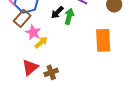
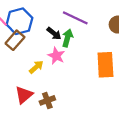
black arrow: (57, 12) -> (54, 33), turned -96
pink star: (33, 32) -> (56, 56), moved

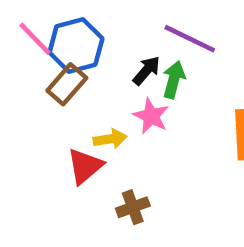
black arrow: (54, 33) -> (146, 71), turned -88
yellow arrow: (36, 67) -> (110, 139), turned 32
red triangle: (24, 95) -> (85, 166), moved

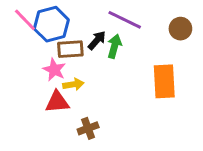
brown rectangle: (67, 84) -> (70, 49), moved, turned 45
pink star: (151, 116) -> (54, 70), moved
red triangle: (85, 166) -> (57, 102), turned 35

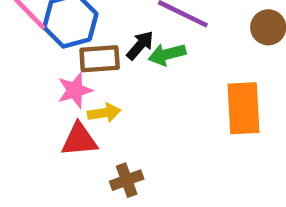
green arrow: (114, 46) -> (167, 54), turned -120
pink star: (54, 70) -> (75, 90), turned 30

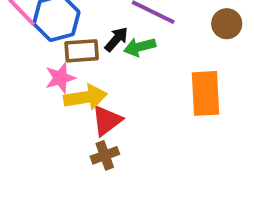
yellow arrow: (104, 113) -> (85, 97), size x1.5
red triangle: (79, 140) -> (107, 120), moved, turned -32

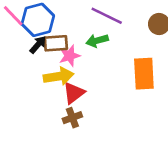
black arrow: (116, 39) -> (38, 45), moved
pink star: (60, 78) -> (70, 56), moved

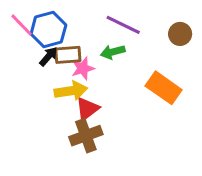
orange rectangle: (144, 74) -> (164, 88), turned -52
brown cross: (72, 118) -> (86, 136), size x1.5

